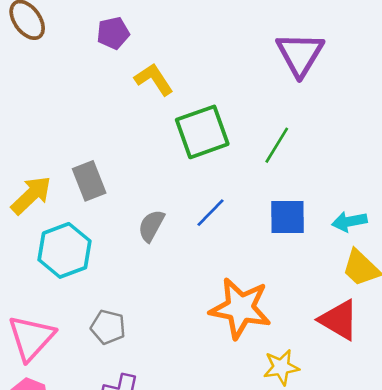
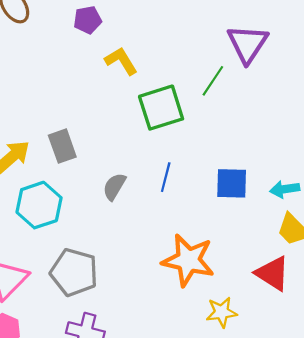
green line: (277, 145) -> (213, 81), moved
blue line: (210, 213) -> (166, 177), turned -32
gray pentagon: (108, 327) -> (74, 272), size x1.6

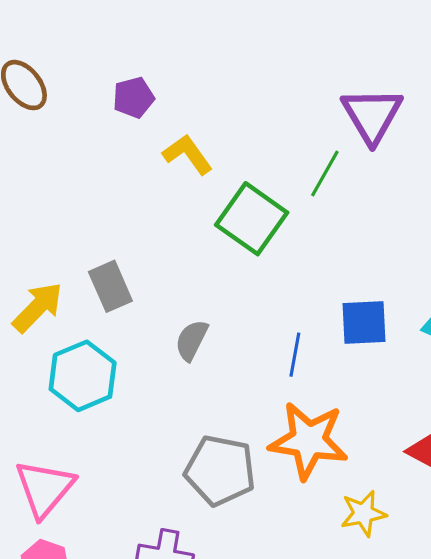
green square: (161, 108) -> (252, 219), turned -33
blue line: (166, 177) -> (295, 355), moved
gray pentagon: (74, 272) -> (220, 470), moved

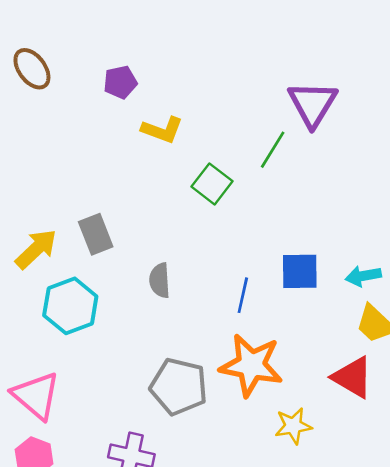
yellow L-shape: (188, 154) -> (162, 130), turned 144
green square: (252, 219) -> (212, 184), size x0.7
gray semicircle: (192, 340) -> (160, 280), turned -32
pink triangle: (45, 488) -> (36, 396), turned -32

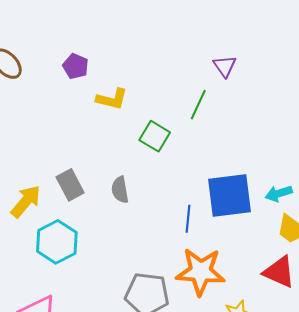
purple pentagon: (120, 82) -> (76, 66), turned -30
purple triangle: (312, 104) -> (225, 66), size x0.6
blue square: (300, 271) -> (230, 195), size x1.5
gray semicircle: (160, 280) -> (120, 190), moved

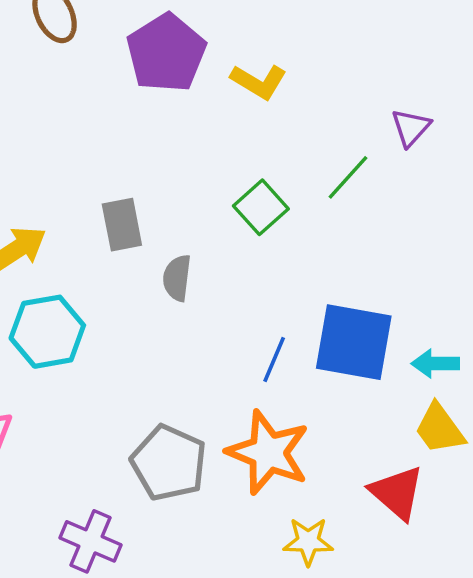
purple pentagon: (76, 66) -> (166, 53), size x1.8
yellow L-shape: (112, 99) -> (259, 82), moved
gray rectangle: (70, 185) -> (122, 225), moved

